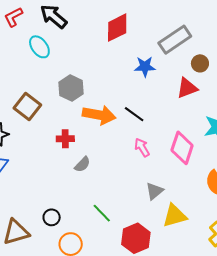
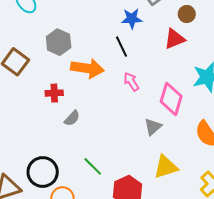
black line: (134, 114) -> (122, 47), moved, turned 30
pink arrow: (142, 147) -> (131, 82), moved
gray triangle: (155, 191) -> (153, 127), moved
black circle: (52, 217) -> (43, 172), size x1.8

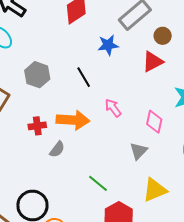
black line: (122, 47) -> (84, 77), moved
orange arrow: (87, 68) -> (73, 120), moved
pink diamond: (171, 99) -> (154, 122), size x0.7
green line: (93, 166) -> (98, 183), moved

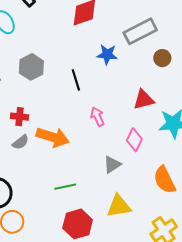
red triangle: (153, 62) -> (144, 100), moved
orange arrow: (73, 120) -> (53, 137), moved
gray semicircle: (57, 149) -> (21, 142), moved
green line: (98, 183) -> (65, 187), turned -65

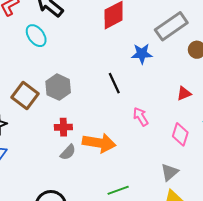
gray hexagon: (31, 67) -> (58, 87), moved
red triangle: (144, 100) -> (184, 93), size x0.7
gray triangle: (112, 165) -> (170, 172), moved

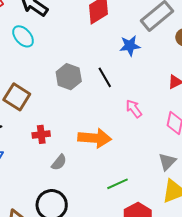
gray hexagon: (58, 87) -> (69, 77), moved
red cross: (63, 127) -> (41, 134), moved
gray semicircle: (68, 152) -> (59, 162), moved

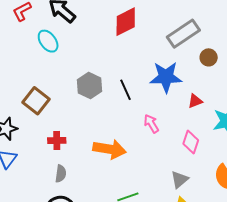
blue star: (130, 46) -> (166, 77), moved, size x1.5
gray semicircle: (59, 162) -> (61, 174), moved, turned -36

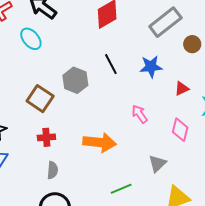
blue star: (166, 77) -> (151, 67), size x0.7
black line: (125, 90) -> (111, 64), moved
brown square: (36, 101) -> (40, 99), moved
gray triangle: (180, 180) -> (157, 163), moved

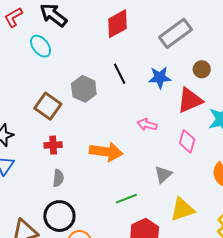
brown circle: (192, 44) -> (202, 69), moved
red triangle: (182, 89) -> (190, 100), size x1.8
pink arrow: (140, 114) -> (147, 125), turned -42

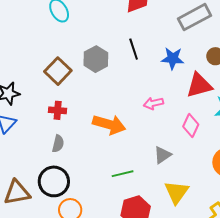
pink arrow: (147, 125) -> (153, 103), turned -36
yellow triangle: (182, 209) -> (177, 192), turned -44

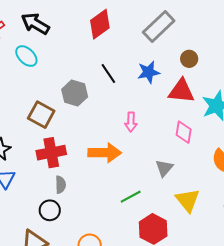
red triangle: (199, 85) -> (181, 91), turned 36
pink arrow: (153, 103) -> (131, 122), moved, turned -60
red cross: (58, 110) -> (51, 153), size x1.6
black circle: (54, 181) -> (50, 210), moved, size x0.7

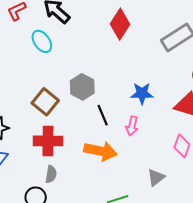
red diamond: (100, 24) -> (120, 24), turned -32
blue star: (149, 72) -> (142, 93), moved
black line: (108, 73) -> (103, 115), moved

